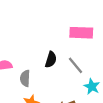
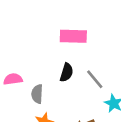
pink rectangle: (81, 33) -> (73, 36), moved

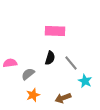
gray semicircle: (37, 94) -> (28, 74), turned 48

